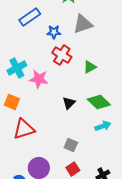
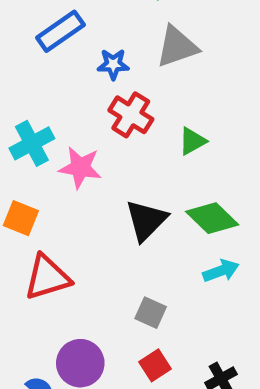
black triangle: (69, 103) -> (146, 220), size x1.5

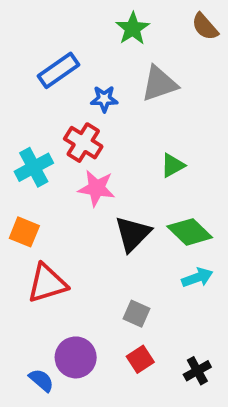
red cross: (131, 115) -> (83, 143), moved
pink star: (80, 168) -> (97, 188), moved

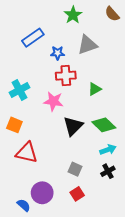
red cross: (83, 143) -> (66, 76), moved, turned -36
red triangle: (47, 283) -> (27, 153), turned 30
black cross: (197, 371) -> (108, 171), moved

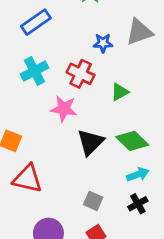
gray triangle: (87, 45) -> (139, 32), moved
blue star: (58, 53) -> (103, 43), moved
red cross: (66, 76) -> (81, 74), turned 30
cyan cross: (20, 90) -> (34, 71), moved

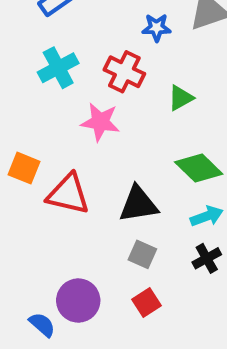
black triangle: (90, 142) -> (138, 204), moved, turned 36
red triangle: (27, 179) -> (68, 194), moved

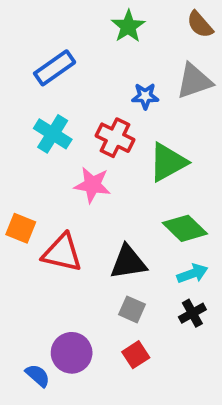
cyan cross: (58, 68) -> (53, 134), turned -30
green triangle: (181, 98) -> (168, 162), size x1.6

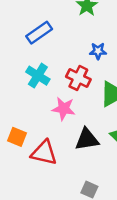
black triangle: (128, 262) -> (87, 139), moved

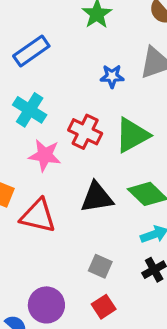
red cross: (78, 78) -> (85, 132), moved
pink star: (64, 109) -> (45, 155), moved

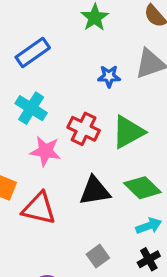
gray square: (100, 266) -> (98, 256), turned 30

